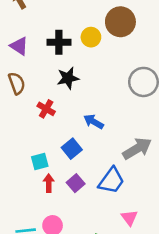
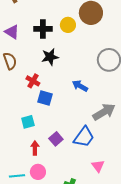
blue arrow: (94, 122) -> (80, 86), moved
blue square: (72, 149) -> (45, 98), moved, turned -35
red arrow: (49, 183) -> (35, 148), moved

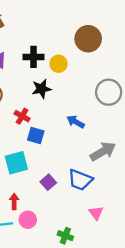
yellow circle: (68, 25) -> (59, 64), moved
cyan square: (28, 122) -> (16, 163), size x1.5
blue trapezoid: (84, 137) -> (80, 180), turned 75
red arrow: (35, 148) -> (14, 202), moved

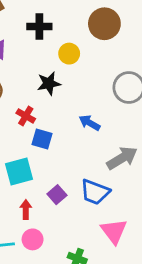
black cross: (33, 57) -> (39, 26), moved
red arrow: (14, 202) -> (26, 210), moved
pink triangle: (96, 213) -> (114, 231), size x1.5

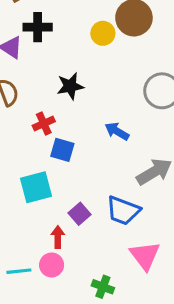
black cross: (39, 26) -> (38, 27), moved
yellow circle: (69, 54) -> (103, 33), moved
red cross: (26, 116) -> (44, 123), turned 36
red arrow: (26, 210) -> (58, 237), moved

